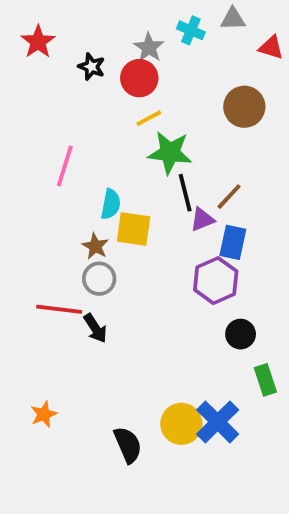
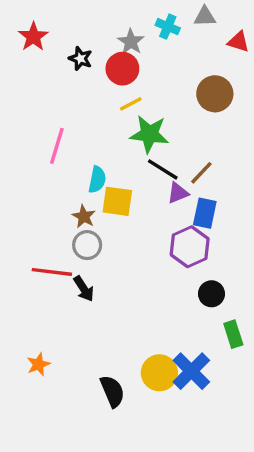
black line: (185, 193) -> (163, 169), turned -44

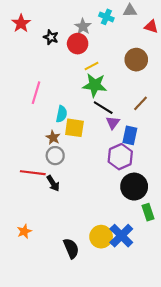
yellow line: (131, 104) -> (91, 66), moved
brown line: (201, 173) -> (141, 103), moved
purple triangle: (178, 193) -> (113, 123), turned -32
black circle: (211, 294) -> (134, 187), size x1.6

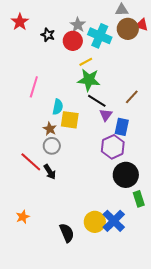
cyan cross: (106, 17) -> (100, 36), moved, size x1.6
brown circle: (136, 60) -> (128, 29), moved
red line: (33, 173) -> (31, 162), turned 35

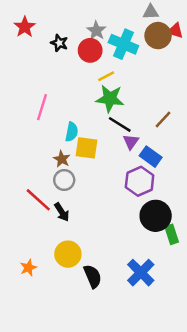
blue rectangle: (122, 127) -> (151, 157), turned -66
green rectangle: (139, 199) -> (172, 234), moved
yellow circle: (95, 222) -> (68, 254), moved
black semicircle: (67, 233) -> (93, 276), moved

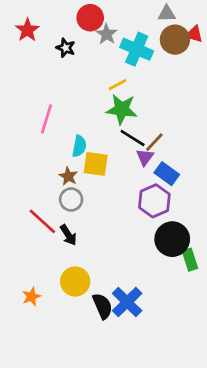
red circle: (90, 50) -> (90, 18), moved
brown line: (163, 119) -> (154, 142), moved
blue cross: (141, 273) -> (127, 302), moved

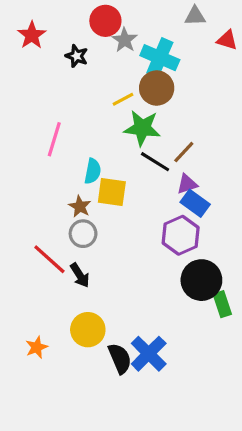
brown circle: (175, 40) -> (157, 88), moved
yellow line: (118, 85) -> (123, 99), moved
brown line: (154, 142) -> (184, 152), moved
purple triangle: (145, 157) -> (187, 184), moved, turned 36

